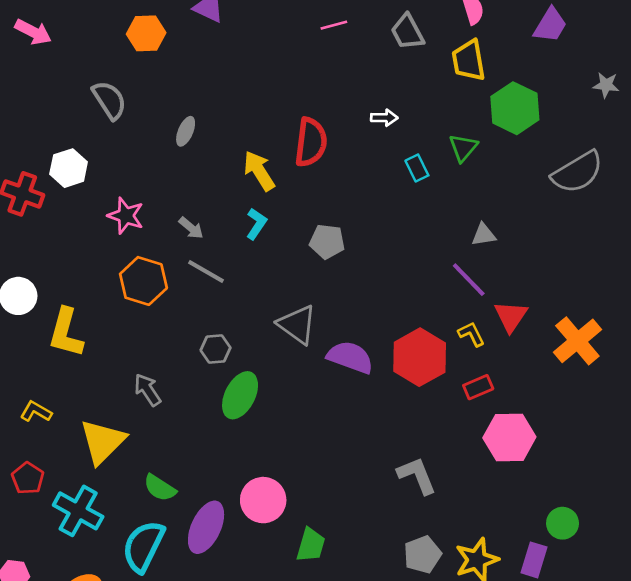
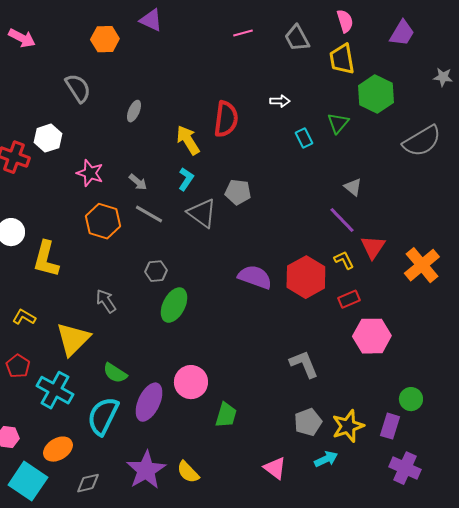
gray triangle: (484, 235) -> (353, 187), turned 48
gray triangle: (297, 325) -> (202, 213), moved

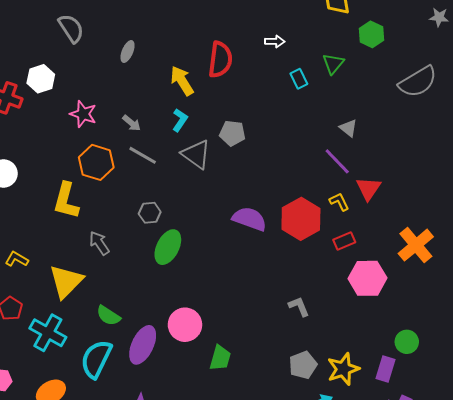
green hexagon: (376, 94) -> (371, 34), size x0.7
yellow L-shape: (46, 259) -> (66, 201), moved
orange cross: (422, 265) -> (416, 245), moved
gray L-shape: (304, 364) -> (299, 307), size x0.7

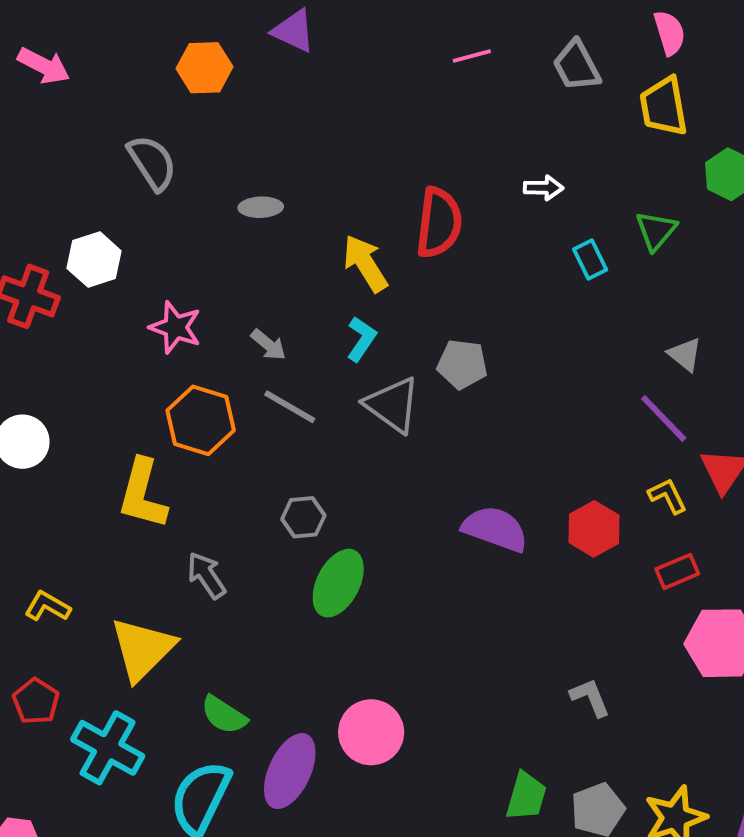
gray ellipse: (128, 51) -> (261, 207), turned 65
red hexagon: (301, 219) -> (594, 529), size x0.7
green trapezoid: (220, 358) -> (526, 796), moved

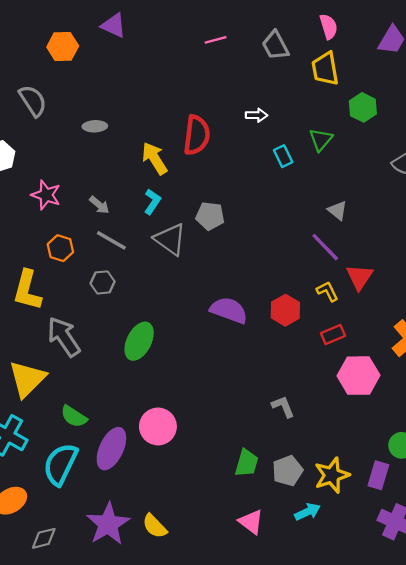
orange hexagon: (201, 420) -> (60, 248), size x0.7
gray hexagon: (303, 517) -> (103, 282), moved
gray arrow: (206, 575) -> (64, 337), size x1.5

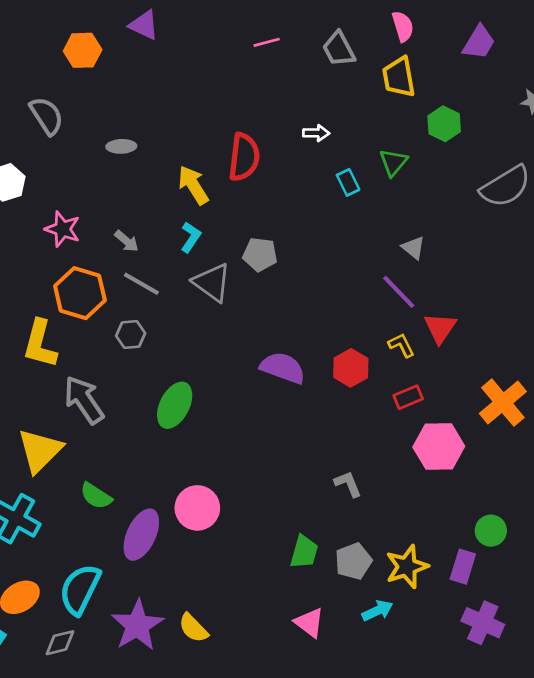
orange hexagon: (60, 248) -> (80, 293), size x1.6
cyan semicircle: (60, 464) -> (80, 589), moved

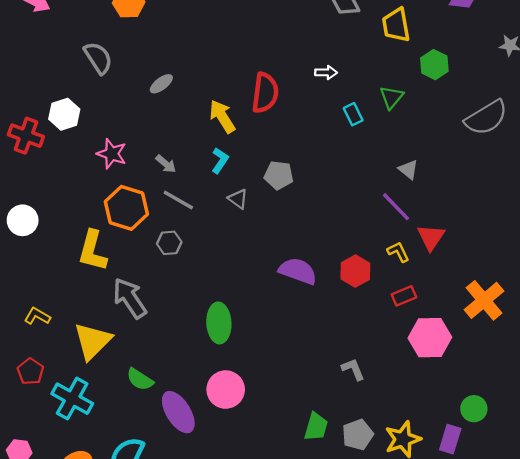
gray ellipse: (121, 146) -> (161, 84), turned -35
gray triangle: (212, 282) -> (238, 199), size x0.6
green ellipse: (175, 405) -> (219, 323), moved, turned -30
purple ellipse: (141, 535) -> (178, 412), turned -57

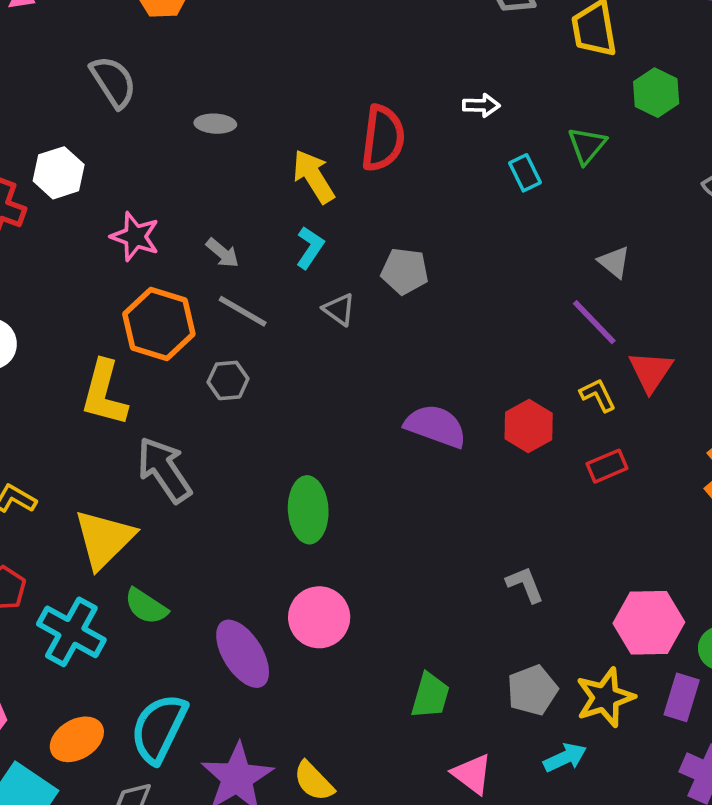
gray ellipse: (161, 84) -> (215, 124), turned 40
pink hexagon: (430, 338) -> (649, 623), moved
green semicircle: (140, 379) -> (146, 606), moved
green trapezoid: (316, 427) -> (430, 696), moved

